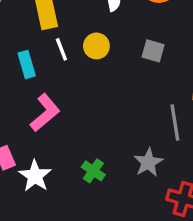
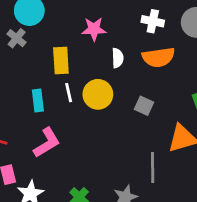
yellow circle: (96, 46) -> (98, 94), size x1.4

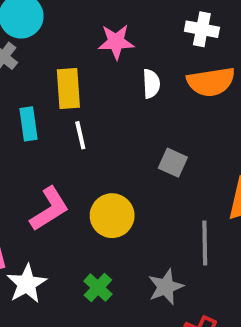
yellow circle: (98, 94) -> (112, 216), moved
cyan rectangle: (38, 101) -> (29, 124), moved
gray square: (144, 106) -> (173, 163), moved

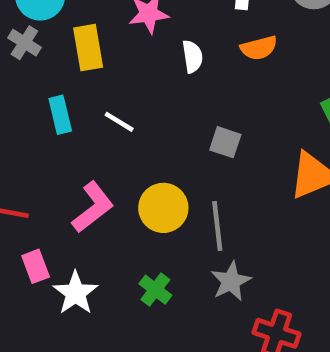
orange semicircle: (211, 82) -> (259, 48), size x0.7
yellow rectangle: (68, 88) -> (88, 48), moved
white line: (80, 135) -> (119, 122), turned -40
gray line: (205, 243) -> (217, 226), moved

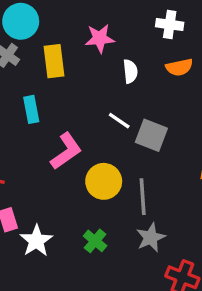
white line: (119, 122) -> (119, 121), moved
gray square: (225, 142) -> (151, 135), size x1.4
pink L-shape: (93, 207) -> (66, 151), moved

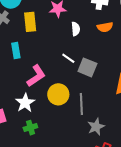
gray star: (151, 238) -> (96, 127), moved
white star: (36, 241) -> (25, 103), moved
green cross: (95, 241) -> (30, 128), moved, turned 32

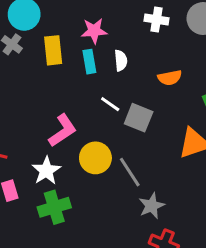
orange semicircle: (105, 27) -> (170, 78), moved
cyan rectangle: (16, 50) -> (89, 62), moved
gray line: (81, 104) -> (130, 172), turned -30
green cross: (30, 128) -> (54, 207), size x1.5

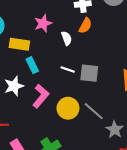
yellow rectangle: (53, 50) -> (19, 44), turned -60
cyan rectangle: (89, 62) -> (32, 65), moved
orange semicircle: (170, 78) -> (85, 26), moved, turned -35
white star: (46, 171) -> (14, 86), moved, turned 30

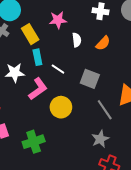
orange semicircle: (85, 26) -> (103, 43), moved
yellow rectangle: (19, 44) -> (30, 34), turned 36
white line: (68, 69) -> (58, 69), moved
gray line: (94, 111) -> (105, 110), moved

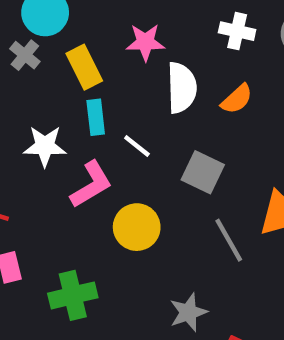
white semicircle: (77, 40) -> (182, 88), size x1.6
gray star: (100, 139) -> (188, 312), moved

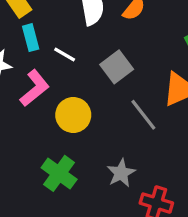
gray square: (203, 172) -> (117, 67), turned 36
green cross: (73, 295) -> (59, 173), moved, turned -32

